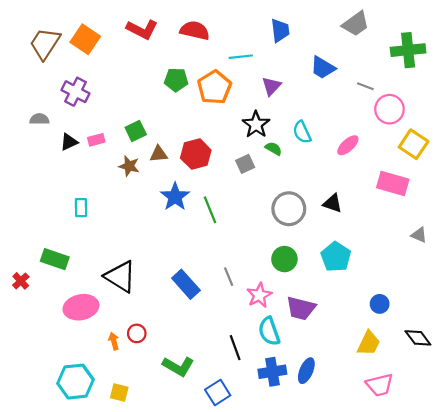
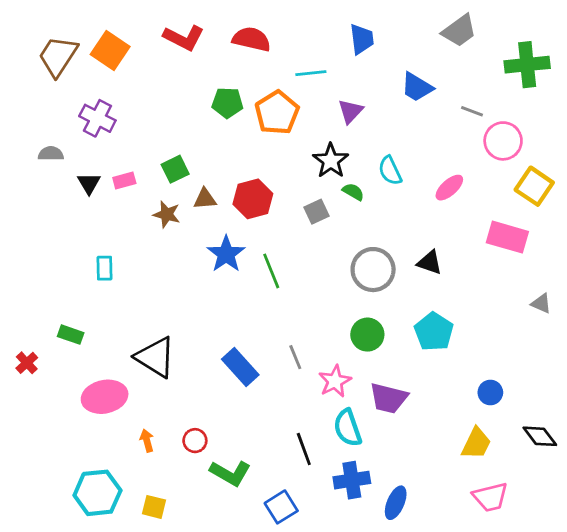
black triangle: (69, 142) -> (89, 183), turned -36
green rectangle: (55, 259) -> (71, 335), size x0.7
red circle: (137, 333) -> (195, 441), moved
blue ellipse: (306, 371) -> (396, 503), moved

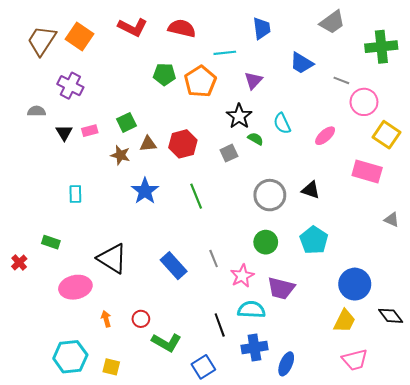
blue star: (226, 254) -> (145, 191), moved
blue circle: (490, 392) -> (355, 284), size x1.8
cyan semicircle: (348, 428) -> (251, 310), turned 112

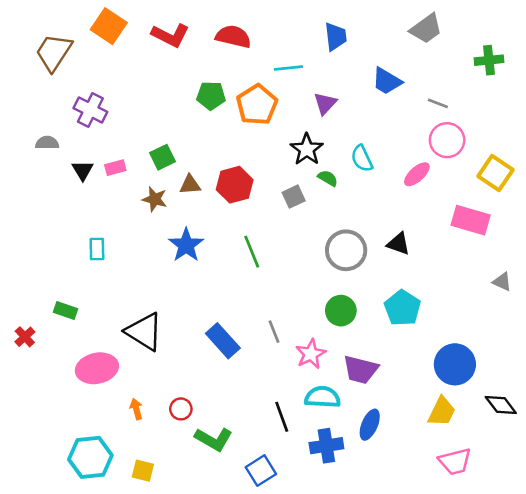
orange square: (80, 36) -> (109, 26), moved
green cross: (381, 47) -> (489, 60), size x0.7
pink circle: (364, 102) -> (447, 140), moved
blue ellipse: (286, 364) -> (370, 425), moved

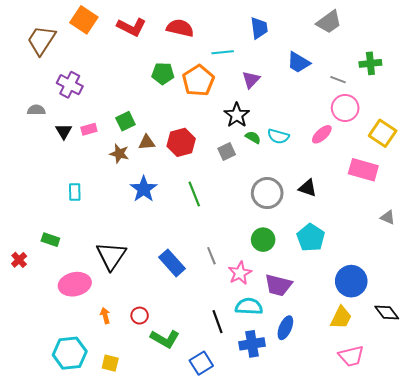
green cross: (489, 60) -> (370, 63), moved
cyan semicircle: (362, 158) -> (278, 136), moved, turned -50
black triangle: (144, 332) -> (111, 256), turned 32

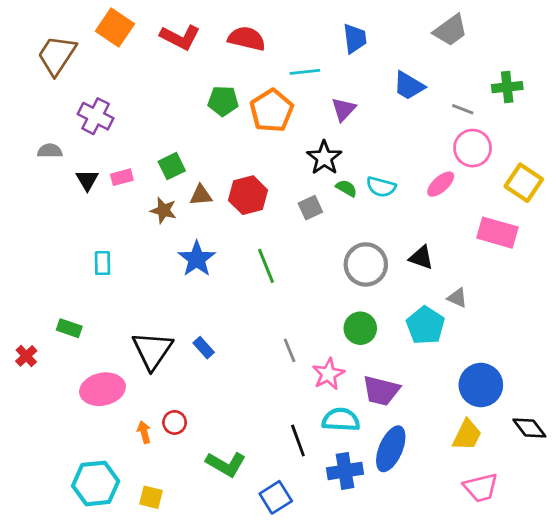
gray triangle: (388, 217) -> (457, 298), moved
blue rectangle: (172, 263) -> (204, 348), moved, size x0.6
red circle: (140, 316) -> (175, 422), moved
blue ellipse: (285, 328) -> (391, 449), size x1.4

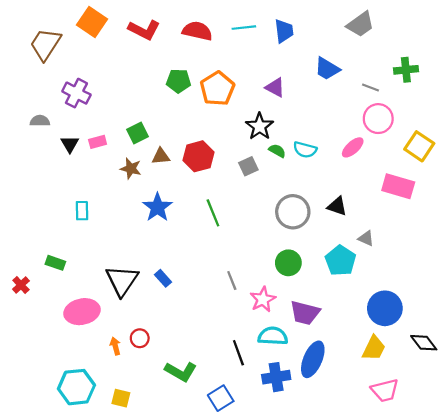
cyan line: (305, 72) -> (244, 28), moved
purple triangle: (344, 109) -> (275, 88), turned -45

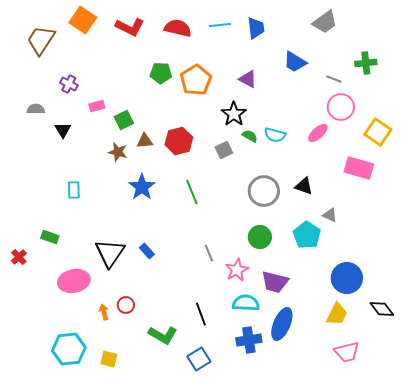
purple cross: (76, 93) -> (69, 84), size x0.7
pink rectangle: (98, 142) -> (97, 106), moved
black line: (238, 353) -> (201, 314), moved

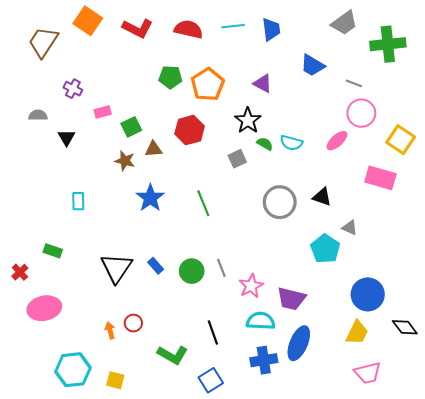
green cross: (366, 63) -> (388, 44), moved, size x1.5
red hexagon: (179, 141) -> (190, 130), moved
green circle: (260, 237) -> (192, 271), moved
pink ellipse: (74, 281) -> (44, 308), moved

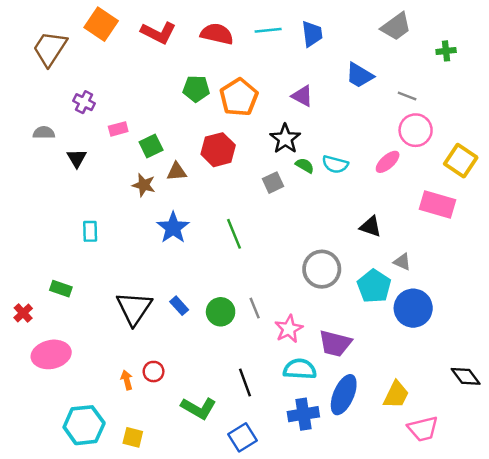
green cross: (388, 44) -> (446, 51), size x0.5
gray circle: (280, 202) -> (322, 269), moved
blue circle: (368, 294) -> (413, 308), moved
yellow trapezoid: (357, 333) -> (396, 395), moved

